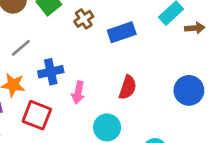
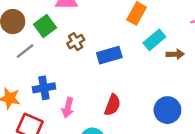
gray line: (21, 48) -> (25, 51), moved

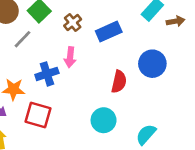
pink arrow: (68, 108) -> (70, 57), moved
blue circle: (167, 110) -> (152, 64), moved

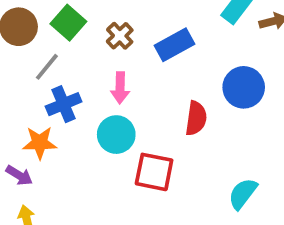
blue cross: (47, 74) -> (64, 104), moved
red square: (38, 115) -> (154, 172), moved
cyan circle: (104, 120) -> (116, 135), moved

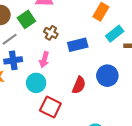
brown cross: (120, 36) -> (51, 33), turned -32

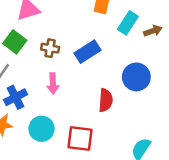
cyan circle: (36, 83) -> (42, 129), moved

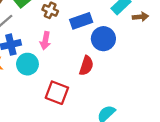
blue circle: (136, 77) -> (103, 39), moved
cyan circle: (42, 129) -> (27, 64), moved

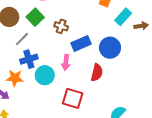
blue rectangle: (81, 21) -> (81, 43), moved
pink arrow: (45, 41) -> (66, 62), moved

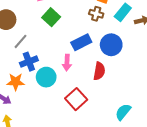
green square: (35, 17) -> (51, 17), moved
brown cross: (61, 26) -> (96, 14), moved
red square: (73, 98) -> (76, 99), turned 35

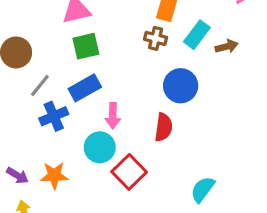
green square: (51, 17) -> (86, 46), turned 36
blue rectangle: (81, 42) -> (85, 88), moved
cyan circle: (46, 77) -> (100, 147), moved
orange star: (16, 82) -> (54, 175), moved

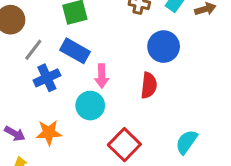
blue rectangle: (85, 88) -> (75, 51), turned 60
red square: (129, 172) -> (124, 145), moved

